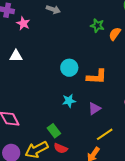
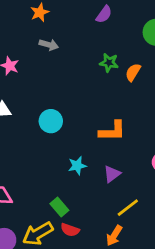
cyan circle: (69, 68) -> (51, 121), moved

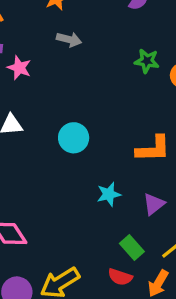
green rectangle: (59, 207) -> (132, 247), moved
red semicircle: (70, 230) -> (120, 277), moved

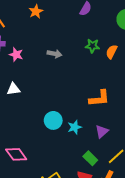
gray arrow: (69, 40) -> (55, 54), moved
cyan circle: (74, 138) -> (53, 120), moved

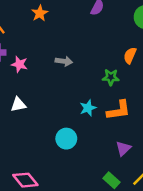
green star: (92, 46) -> (111, 77), moved
cyan star: (74, 127) -> (88, 108), moved

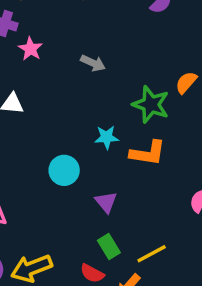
green star: (111, 77) -> (151, 104), size x1.5
purple triangle: (123, 148) -> (106, 202), moved, turned -42

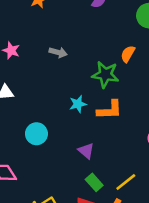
cyan circle: (64, 170) -> (36, 134), moved

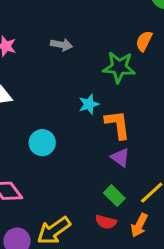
orange L-shape: (110, 110) -> (118, 125), moved, turned -92
purple triangle: (86, 151) -> (120, 157), moved

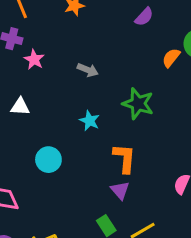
orange semicircle: (144, 41) -> (171, 58), moved
cyan star: (89, 104) -> (90, 121), moved, turned 30

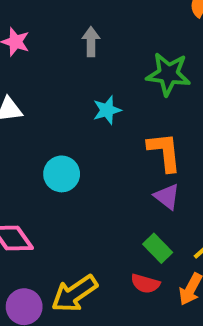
gray arrow: (88, 70) -> (91, 42), turned -102
cyan star: (90, 121) -> (107, 110), turned -30

